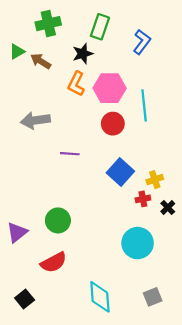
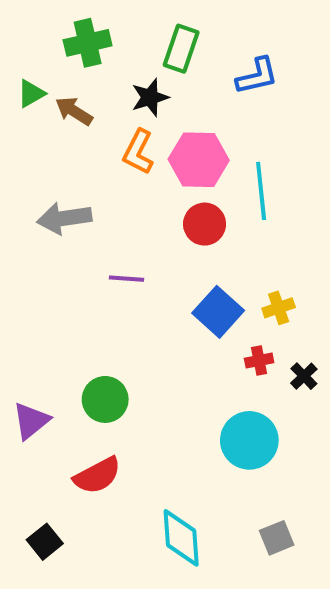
blue L-shape: (142, 42) -> (257, 76), turned 40
yellow cross: (155, 180) -> (279, 308), moved

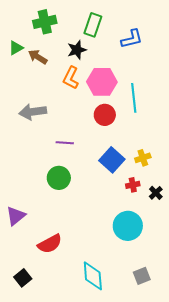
green circle: (105, 399) -> (59, 178), moved

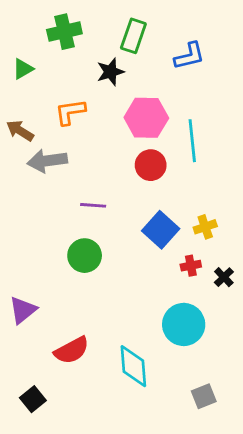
brown arrow: (38, 57) -> (20, 131), moved
orange L-shape: (71, 78) -> (70, 112), moved, turned 55
cyan diamond: (93, 276) -> (133, 366), moved

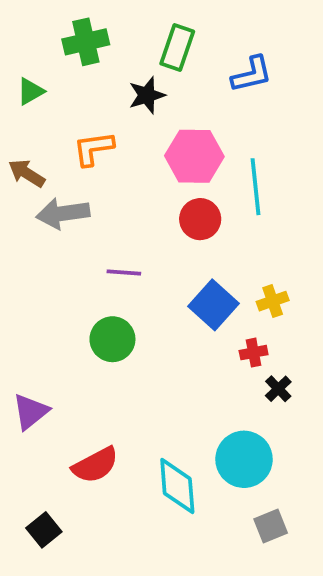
black cross: (224, 277) -> (278, 389), moved
cyan circle: (184, 324) -> (244, 459), moved

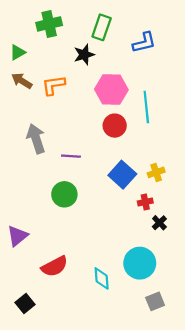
brown arrow: (27, 173) -> (22, 81), moved
gray arrow: (63, 213) -> (36, 139), moved, turned 80
cyan diamond: (177, 486) -> (102, 278), size x0.7

